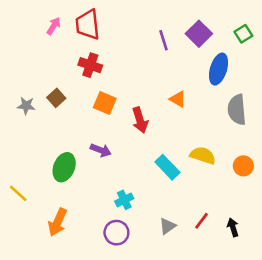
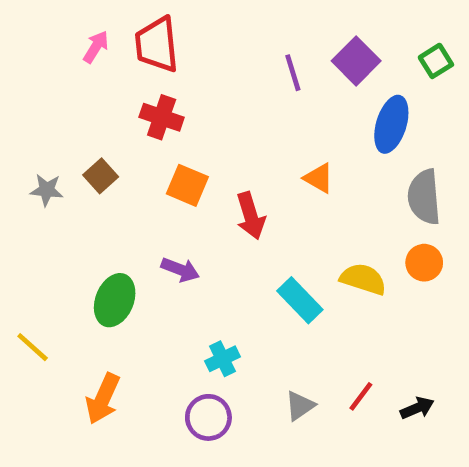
orange circle: (243, 166) -> (424, 263), moved
black arrow: (233, 227) -> (417, 408), turned 84

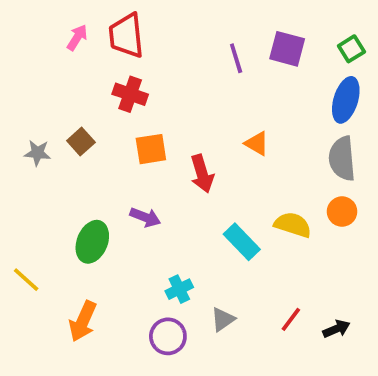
purple square: (356, 61) -> (287, 49), turned -30
blue ellipse: (391, 124) -> (346, 100), moved
orange square: (187, 185) -> (151, 149), turned -32
gray triangle: (300, 406) -> (223, 319), moved

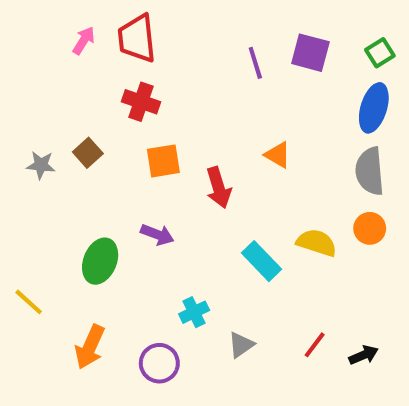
purple circle: (168, 336) -> (159, 363), moved

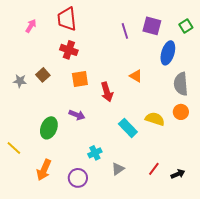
pink arrow: (84, 40) -> (31, 26), moved
blue ellipse: (374, 108) -> (168, 53), moved

